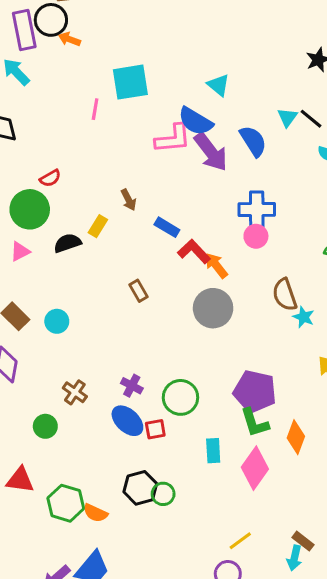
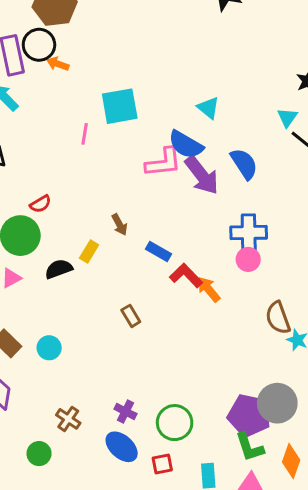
cyan triangle: (287, 117) -> (287, 117), moved
gray circle: (213, 308) -> (277, 403), moved
red square: (155, 429) -> (162, 464), moved

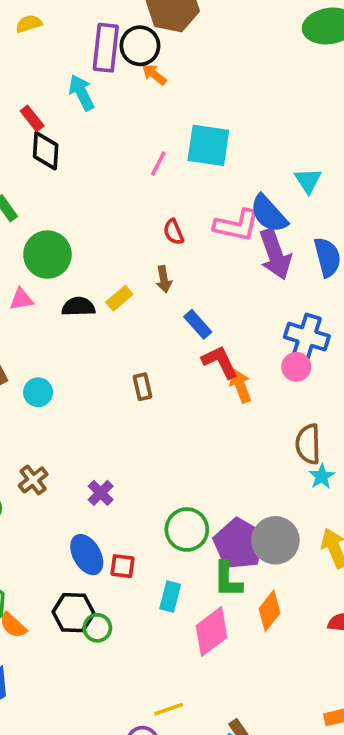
red semicircle: (41, 204) -> (173, 232), moved, turned 80
green circle: (175, 423) -> (187, 530), moved
blue ellipse: (122, 447) -> (87, 555), moved

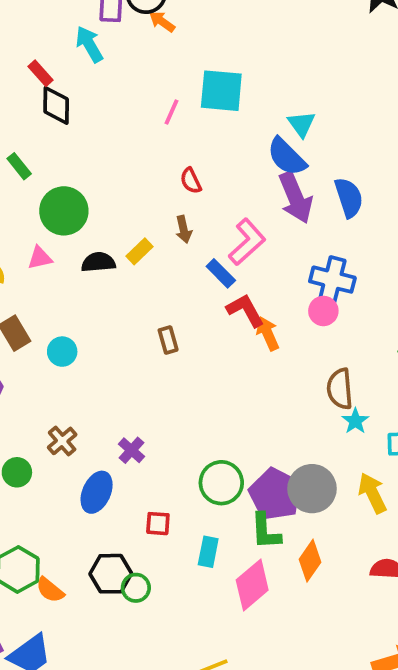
cyan triangle: (308, 181) -> (301, 124), moved
pink L-shape: (237, 225) -> (247, 242), moved, turned -51
blue ellipse: (87, 555) -> (97, 492), moved, turned 57

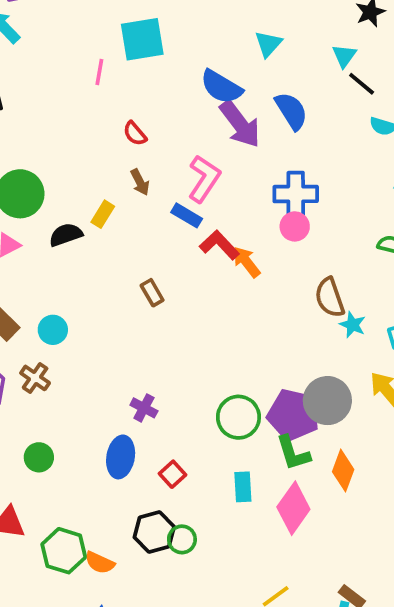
cyan triangle: (301, 124) -> (268, 44), moved, turned 32
brown cross: (62, 441) -> (35, 378), moved
red square: (158, 524) -> (173, 474), moved, turned -32

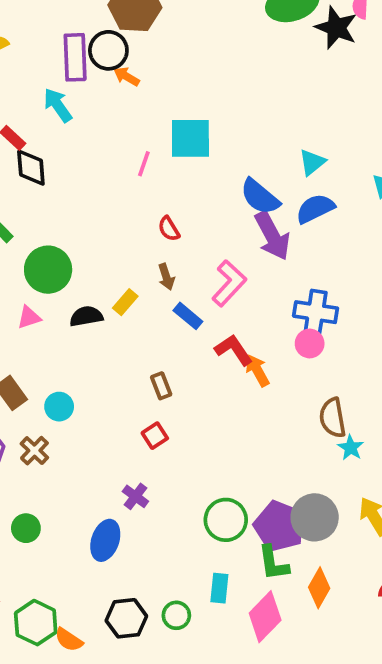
blue semicircle: (291, 111) -> (315, 209), moved, turned -93
blue rectangle: (187, 215) -> (188, 316), moved
red square: (173, 474) -> (155, 436), moved
green circle: (182, 539) -> (176, 615), moved

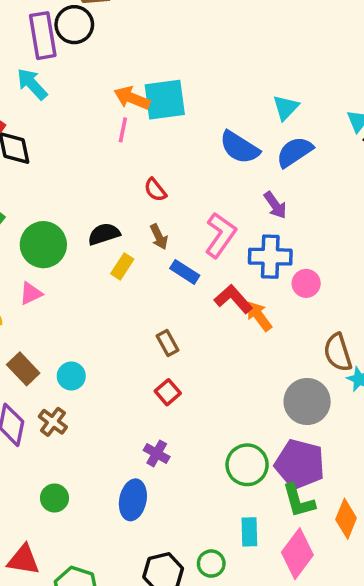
orange arrow: (127, 77) -> (132, 98), moved, size x1.4
purple arrow: (272, 236) -> (275, 205), moved, size x0.6
blue cross: (316, 312) -> (270, 257), moved
black semicircle: (86, 316) -> (104, 234), moved
gray circle: (315, 517) -> (307, 401), moved

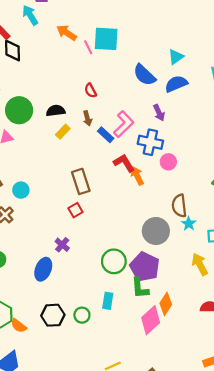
orange arrow: (132, 98) -> (67, 33), moved
pink line: (123, 130) -> (88, 47), moved, turned -48
blue rectangle: (185, 272) -> (106, 135), moved
brown rectangle: (168, 343) -> (81, 181), size x1.6
pink diamond: (297, 554) -> (151, 320), moved

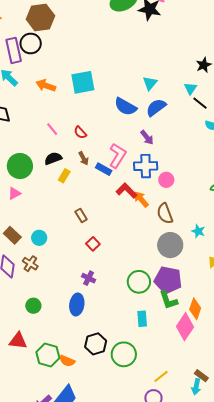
pink line: (88, 47) -> (52, 129), moved
brown rectangle: (81, 181) -> (81, 216), moved, size x0.6
brown semicircle: (179, 206) -> (165, 213), moved
green circle: (82, 315) -> (124, 354), moved, size x1.6

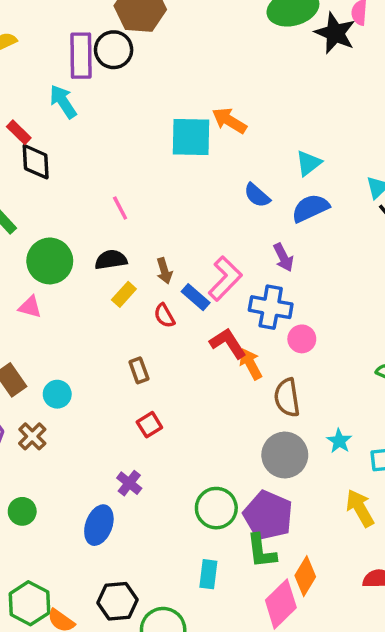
orange arrow: (46, 86) -> (229, 121), moved
blue semicircle: (125, 107) -> (257, 195), size x0.7
red semicircle: (80, 132) -> (164, 316), moved
pink triangle: (14, 193) -> (30, 307), turned 32

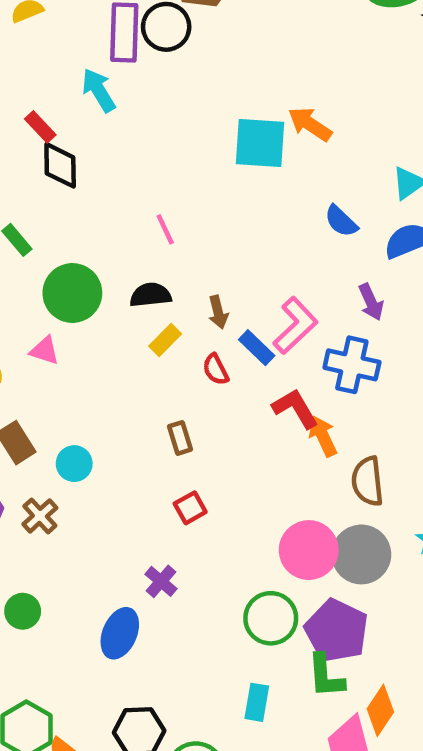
pink circle: (302, 339) -> (309, 550), moved, size x1.6

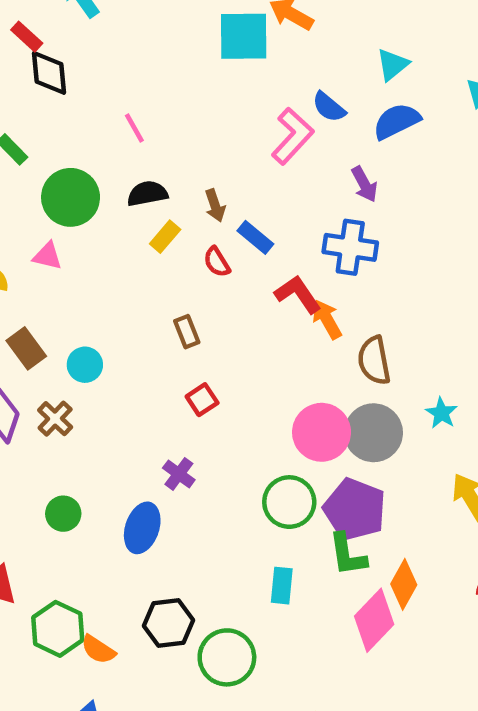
pink line: (165, 229) -> (134, 128), moved
pink L-shape: (295, 326) -> (292, 136), moved
green circle: (23, 611) -> (63, 514), moved

